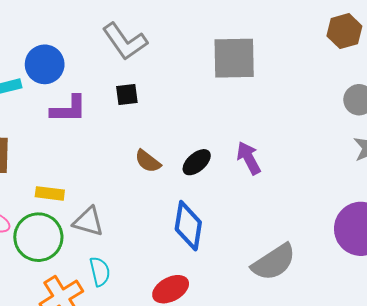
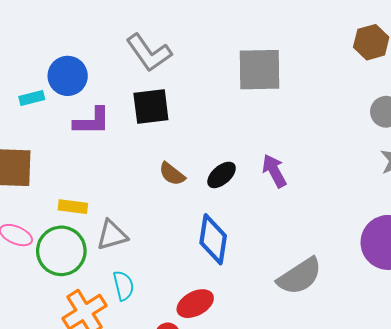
black square: (127, 95) -> (151, 106), size x1.6
gray triangle: (88, 222) -> (112, 235), turned -32

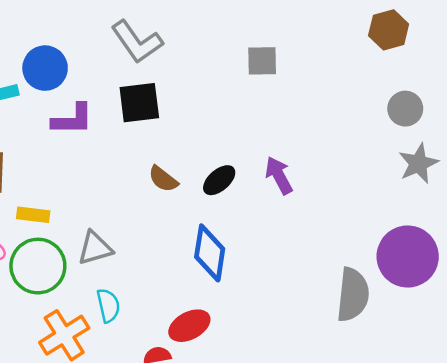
gray square: (259, 70) -> (262, 61), size x0.6
yellow rectangle: (73, 207) -> (33, 215), moved
gray semicircle: (300, 276) -> (353, 295), moved, turned -51

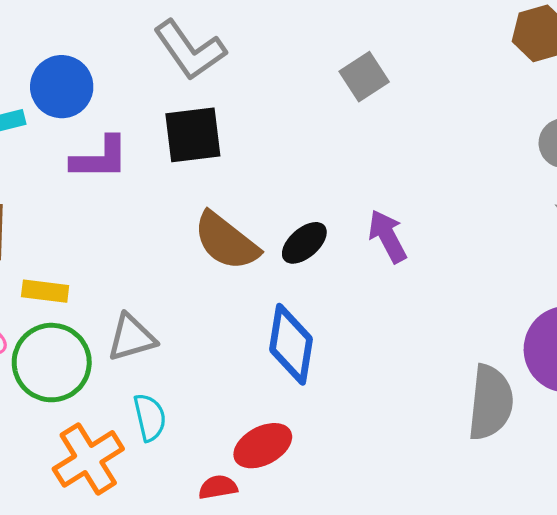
gray square: (262, 61) -> (364, 77), turned -32
brown semicircle: (163, 179) -> (226, 241), size x1.6

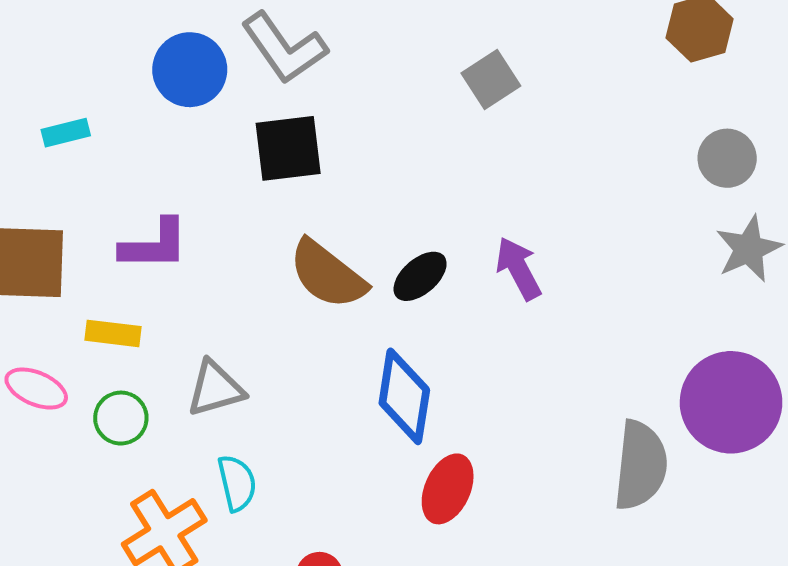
blue circle: (62, 87) -> (190, 70), moved
purple L-shape: (100, 158) -> (154, 245), moved
green circle: (52, 363) -> (121, 418), size x0.6
red ellipse: (263, 446) -> (448, 489), moved, turned -38

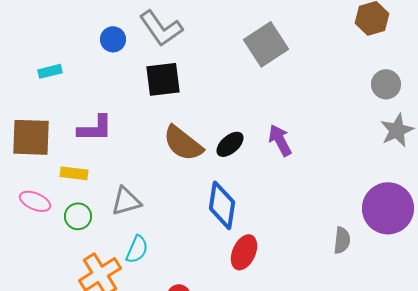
blue circle: (190, 70) -> (113, 39), size x0.7
gray square: (491, 79) -> (266, 44), size x1.5
gray semicircle: (640, 465) -> (342, 240), size x0.6
cyan semicircle: (237, 483) -> (137, 249), turned 36

